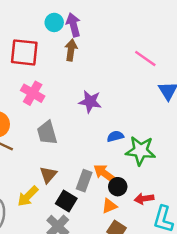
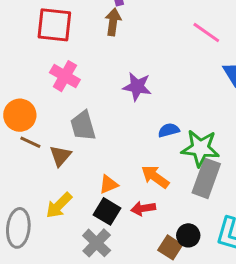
brown triangle: (48, 175) -> (60, 156), moved
gray rectangle: (84, 181) -> (206, 178), moved, size x1.4
black circle: (118, 187) -> (188, 235), moved
red arrow: (144, 199) -> (143, 208), moved
orange triangle: (109, 206) -> (109, 184), moved

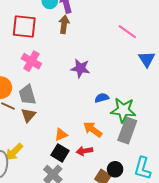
gray trapezoid: (83, 126) -> (27, 95), moved
yellow arrow: (59, 205) -> (14, 152), moved

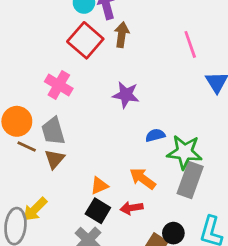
brown arrow: (64, 24) -> (122, 35), moved
red square: (24, 26) -> (85, 40), moved, turned 35
pink line: (127, 32) -> (190, 44), turned 36

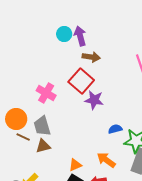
brown arrow: (122, 35) -> (91, 57), turned 90
red square: (85, 40) -> (81, 81), moved
brown triangle: (55, 159) -> (43, 146), turned 35

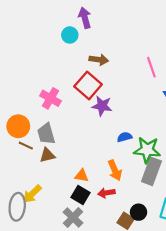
purple arrow: (80, 36) -> (85, 18), moved
orange arrow: (106, 160) -> (115, 170), turned -150
orange triangle: (75, 165) -> (82, 176), turned 32

